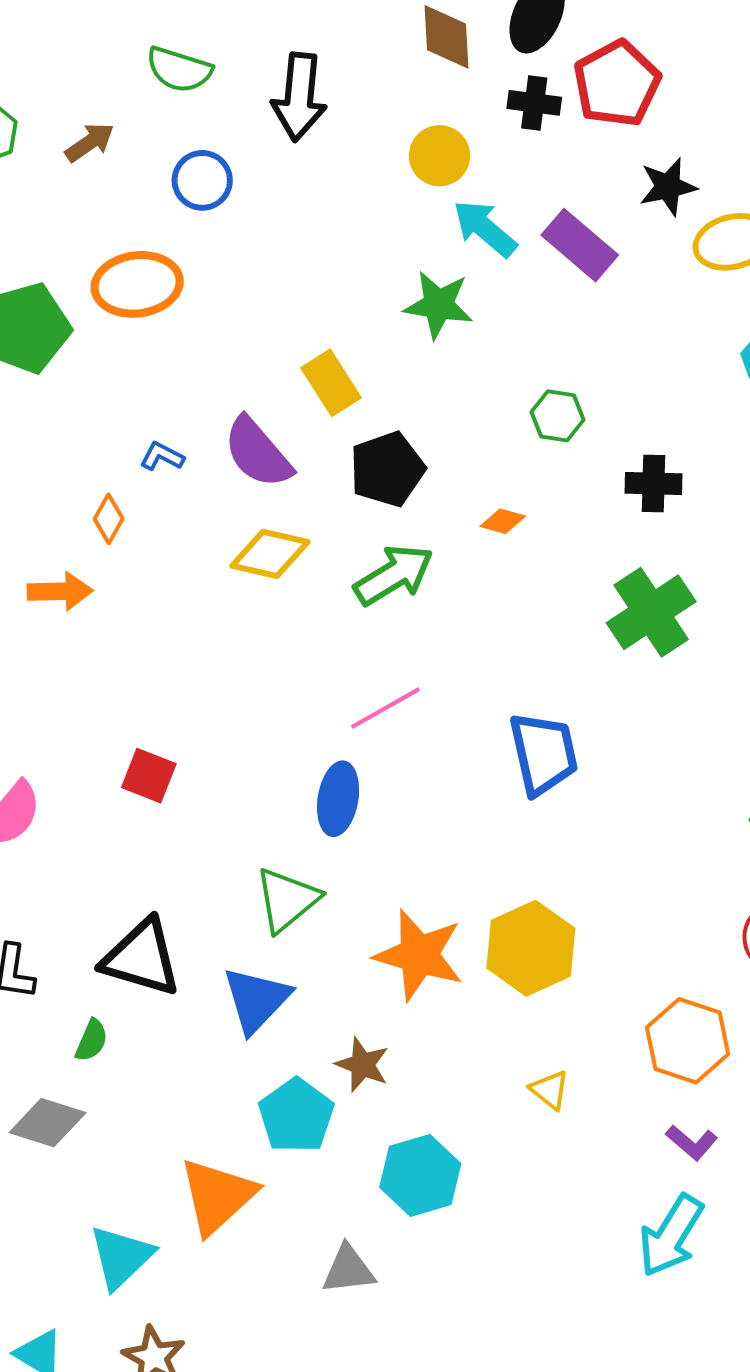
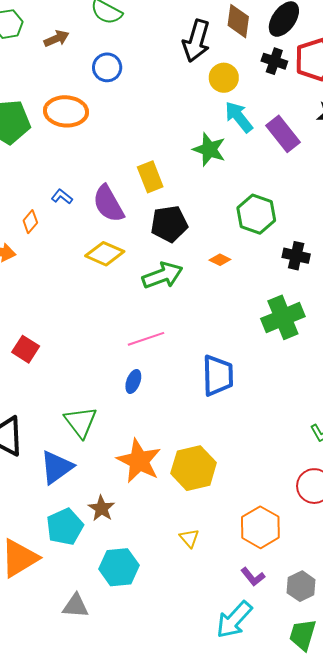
black arrow: (299, 97) -> (196, 41), moved
green hexagon: (557, 416) -> (256, 214), size x1.5
blue ellipse: (338, 799) -> (133, 382), moved, size x0.7
green triangle: (287, 900) -> (81, 422), turned -39

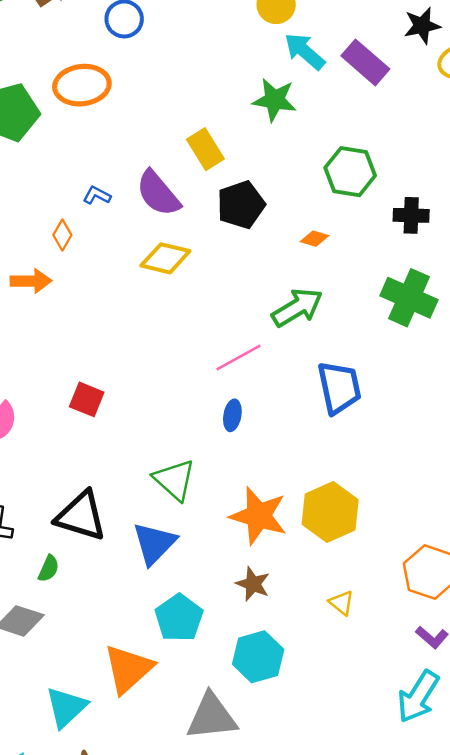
green arrow: (162, 275) -> (297, 307), moved
green cross: (283, 317) -> (409, 298), turned -33
brown star: (101, 508) -> (253, 584), moved
gray triangle: (76, 606) -> (212, 717), size x1.5

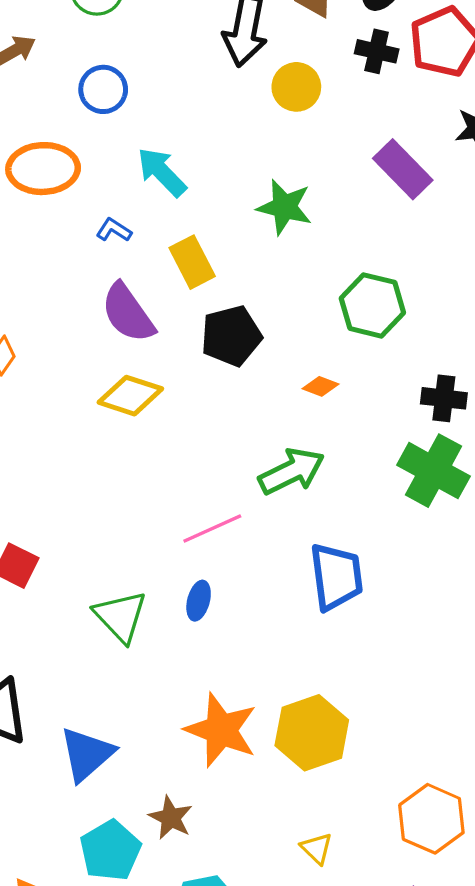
cyan arrow: (305, 51) -> (162, 172), moved
blue L-shape: (97, 195) -> (114, 230), moved
black cross: (411, 215) -> (444, 398), moved
green triangle: (174, 480) -> (121, 616), moved
brown star: (253, 584) -> (171, 818), moved

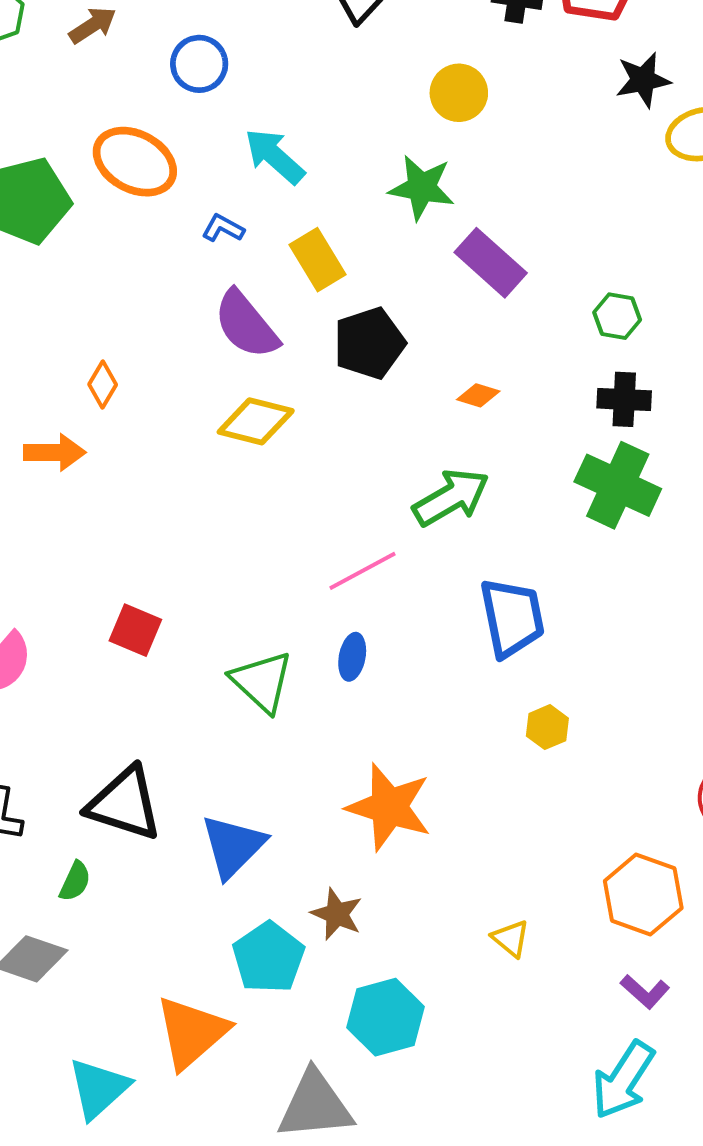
yellow circle: (296, 87) -> (459, 93), moved
orange ellipse: (43, 169) -> (135, 162), turned 34
purple rectangle: (403, 169) -> (491, 263), moved
green hexagon: (372, 305) -> (617, 316), moved, size x0.6
yellow hexagon: (312, 733) -> (547, 727), moved, size x0.5

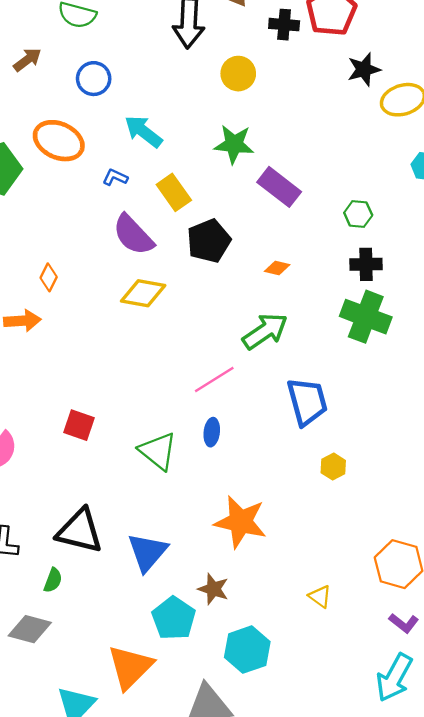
yellow circle: (459, 93) -> (238, 74), moved

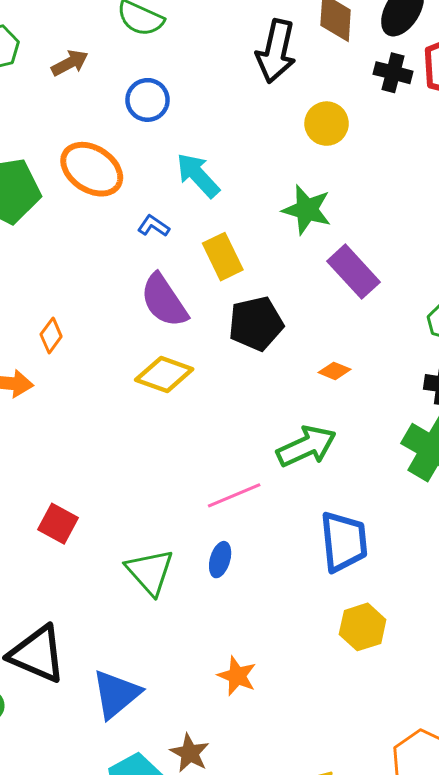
yellow hexagon: (333, 467) -> (363, 627), size x1.4
orange star: (241, 522) -> (237, 676), size x0.6

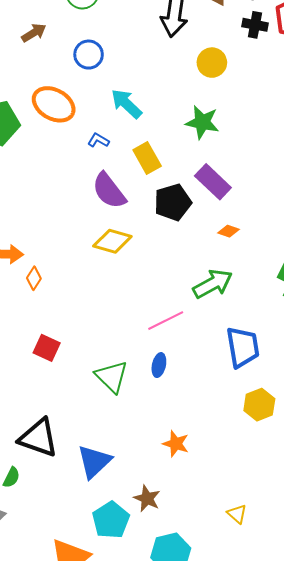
purple rectangle: (353, 272) -> (213, 182), moved
orange diamond: (51, 335) -> (34, 278), moved

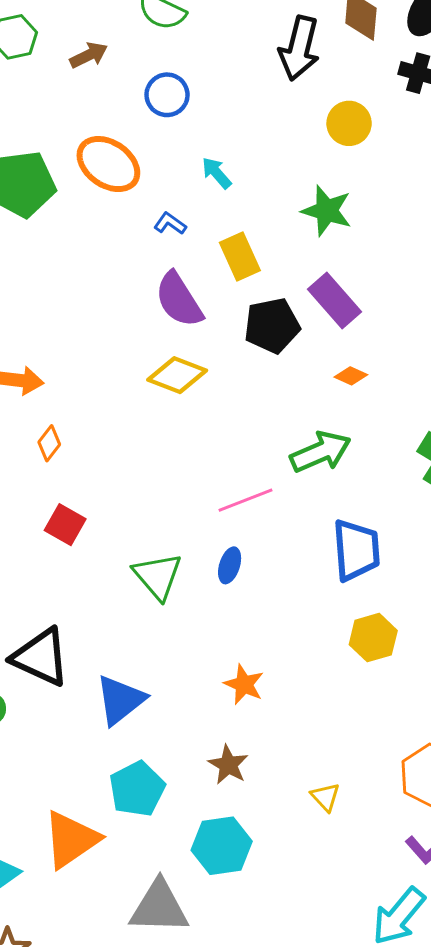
cyan arrow: (126, 104) -> (217, 173), size x0.7
orange diamond: (34, 278) -> (49, 443), moved
brown star: (147, 498) -> (228, 765), moved

